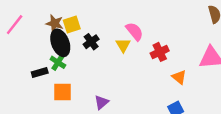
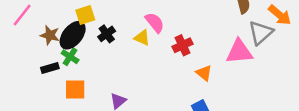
brown star: (55, 23) -> (50, 35), moved
black ellipse: (60, 43) -> (73, 35), turned 60
yellow triangle: (123, 45) -> (142, 38), turned -35

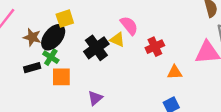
black cross: (107, 34) -> (96, 48), moved, size x1.5
orange triangle: (204, 73) -> (175, 72), turned -42
orange square: (75, 89) -> (61, 77), moved

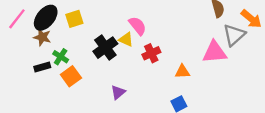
black ellipse: (53, 37) -> (46, 18), moved
red cross: (155, 47) -> (151, 53), moved
orange square: (61, 77) -> (71, 76), turned -36
purple triangle: (95, 98) -> (118, 92), moved

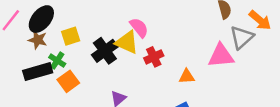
yellow square: (74, 19) -> (71, 36), moved
yellow triangle: (126, 40) -> (127, 42), size x1.5
black rectangle: (42, 67) -> (38, 72), size x1.6

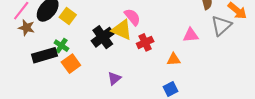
yellow square: (71, 36) -> (68, 16), moved, turned -35
brown star: (38, 40) -> (26, 28), moved
pink triangle: (221, 56) -> (191, 35), moved, size x0.7

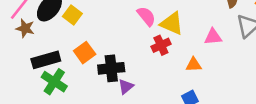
yellow triangle: (122, 30) -> (172, 23), moved
black cross: (103, 37) -> (111, 68), moved, turned 30
green cross: (61, 46) -> (54, 82), moved, size x1.5
orange square: (71, 64) -> (85, 53), moved

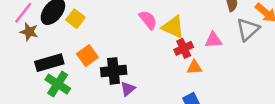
red cross: (161, 45) -> (184, 48), moved

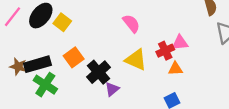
yellow triangle: (173, 27) -> (136, 60), moved
brown star: (29, 32) -> (18, 66), moved
pink triangle: (213, 40) -> (180, 43), moved
black cross: (114, 71) -> (98, 72), turned -35

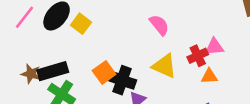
orange square: (74, 57) -> (104, 72), moved
black cross: (98, 72) -> (122, 80), turned -30

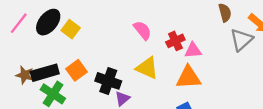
red cross: (198, 56) -> (175, 41), moved
orange square: (104, 72) -> (76, 70), moved
orange triangle: (209, 76) -> (188, 77), size x1.6

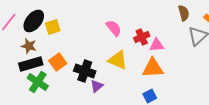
yellow square: (71, 29) -> (53, 27), turned 35
brown star: (25, 75) -> (29, 46), moved

